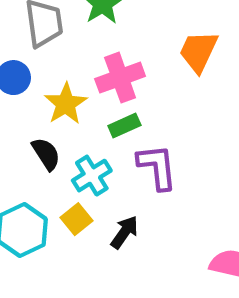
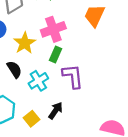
green rectangle: (124, 125) -> (56, 54), turned -42
yellow square: (77, 219) -> (31, 119), moved

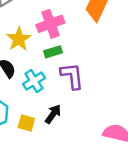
green rectangle: (56, 54) -> (53, 52), turned 49
yellow square: (31, 119) -> (26, 123), turned -35

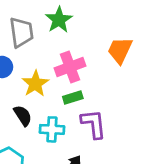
cyan cross: (34, 81) -> (52, 129), turned 35

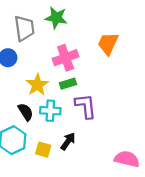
green star: (59, 20) -> (56, 18), turned -30
yellow star: (35, 84) -> (37, 85), moved
black semicircle: (23, 116) -> (26, 112), moved

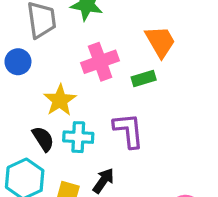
orange trapezoid: (108, 44) -> (160, 42), turned 125
green rectangle: (68, 84) -> (144, 78), moved

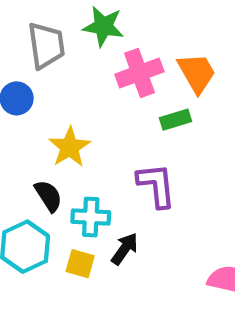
pink cross: (100, 62) -> (139, 73), moved
cyan cross: (78, 137) -> (91, 217), moved

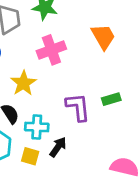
pink cross: (139, 73) -> (51, 50), moved
green rectangle: (175, 120) -> (111, 99), moved

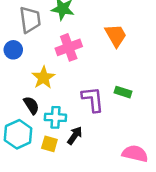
green rectangle: (111, 99) -> (123, 92), turned 35

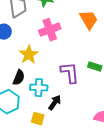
black semicircle: (31, 105) -> (19, 78), turned 56
yellow square: (49, 144) -> (38, 119), moved

